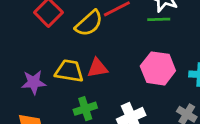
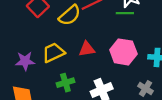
red triangle: (97, 68) -> (87, 49), moved
yellow trapezoid: (69, 71) -> (53, 53), turned -35

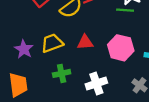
purple star: (25, 61) -> (24, 49), turned 30

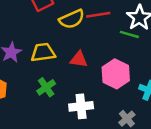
green cross: (62, 73) -> (46, 87), turned -35

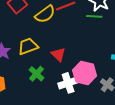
red triangle: (79, 59) -> (58, 54), moved, turned 49
pink hexagon: (116, 74) -> (85, 73), moved

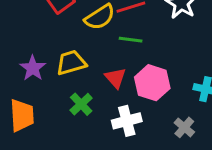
green line: (94, 16) -> (131, 40), moved
pink hexagon: (85, 73) -> (152, 83), moved

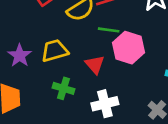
pink hexagon: (152, 83) -> (129, 48), moved
green cross: (81, 104) -> (63, 88), turned -30

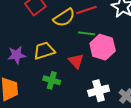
purple star: (20, 56) -> (17, 55), turned 30
white cross: (105, 104) -> (99, 91), moved

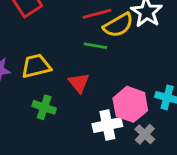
yellow semicircle: (64, 18) -> (118, 25), moved
pink hexagon: (103, 47) -> (130, 104), moved

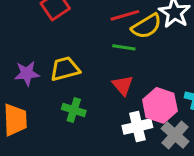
red triangle: (79, 83) -> (123, 85), moved
gray cross: (145, 134) -> (175, 135), size x1.4

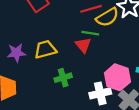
red triangle: (123, 85) -> (83, 45), moved
green cross: (74, 110) -> (63, 78), moved, turned -35

